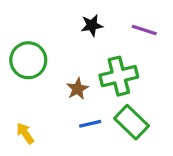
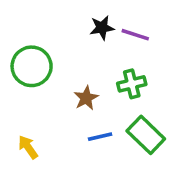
purple line: (144, 30) -> (135, 35), moved
green cross: (119, 76) -> (132, 84), size x0.7

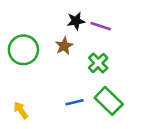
green cross: (132, 84) -> (98, 63), turned -30
brown star: (86, 98) -> (64, 46), moved

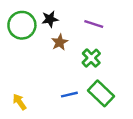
black star: (76, 21) -> (50, 19), moved
green circle: (23, 50) -> (22, 25), moved

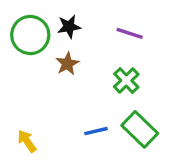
brown star: (60, 42) -> (67, 64), moved

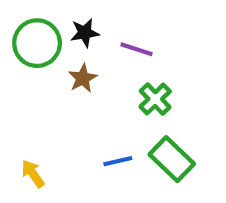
purple line: (130, 33) -> (136, 49), moved

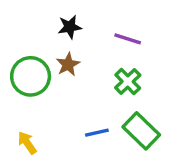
green circle: (37, 43) -> (31, 76), moved
purple line: (136, 49) -> (128, 39), moved

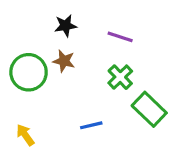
brown star: (68, 64) -> (64, 61), turned -30
green rectangle: (141, 131) -> (149, 109), moved

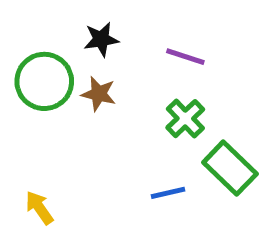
green circle: (29, 72) -> (44, 81), moved
blue line: (91, 125) -> (168, 193), moved

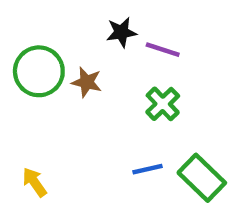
black star: (101, 39) -> (121, 32), moved
green rectangle: (230, 168) -> (202, 178), moved

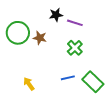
yellow arrow: (35, 182) -> (29, 84), moved

